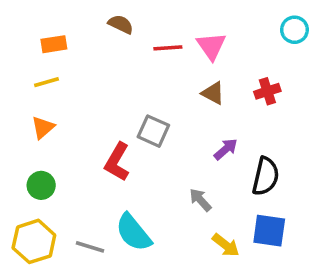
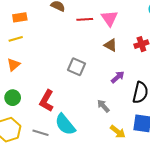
red L-shape: (117, 162) -> (47, 101), moved

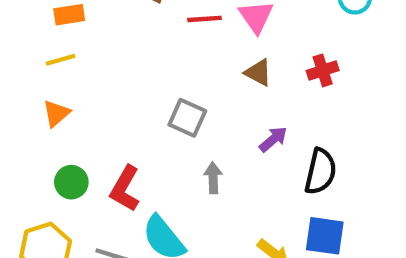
green circle: (13, 98) -> (71, 182), moved
gray arrow: (103, 106) -> (213, 178), moved, turned 40

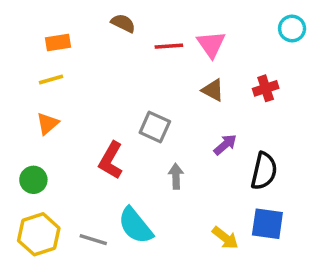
green circle: (71, 182) -> (33, 180), moved
red L-shape: (125, 189) -> (111, 160), moved

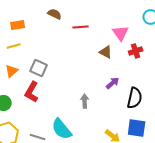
pink triangle: (211, 44) -> (121, 33), moved
gray square: (155, 127) -> (39, 68), moved
red L-shape: (111, 160) -> (32, 92), moved

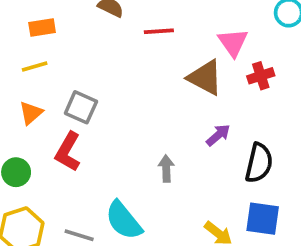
brown triangle: (106, 52) -> (205, 78), size x1.5

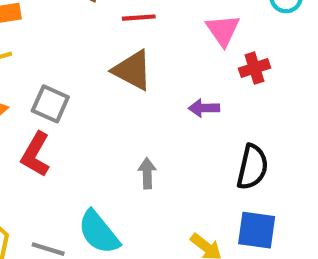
brown triangle: (205, 78) -> (132, 70), moved
purple arrow: (218, 135) -> (204, 108), moved, turned -140

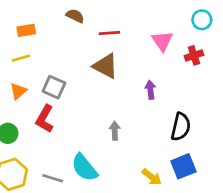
red cross: (254, 68) -> (194, 55), moved
purple arrow: (204, 108) -> (150, 90), turned 84
blue square: (257, 230) -> (183, 166), turned -30

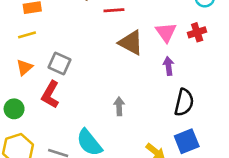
pink triangle: (162, 41) -> (166, 32), moved
brown triangle: (105, 66) -> (131, 43), moved
purple arrow: (150, 90) -> (168, 66), moved

